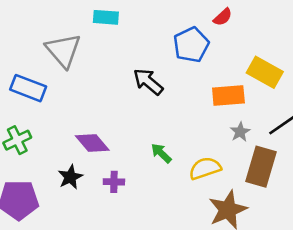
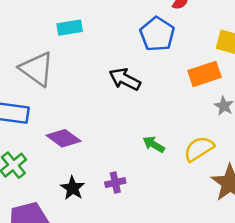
purple diamond: (92, 143) -> (64, 138), moved

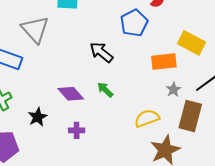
purple diamond: (64, 138) -> (71, 94), moved
green arrow: (154, 144) -> (105, 90), moved
black star: (73, 188) -> (38, 117), moved

